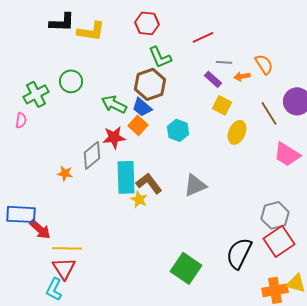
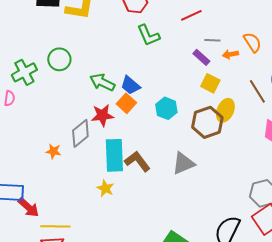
brown hexagon: (150, 84) -> (207, 122), moved
yellow star: (139, 199) -> (105, 188), moved

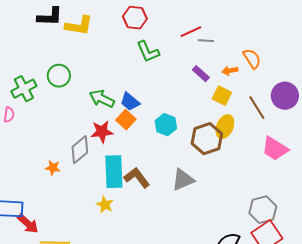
gray line: (212, 40) -> (206, 41), moved
yellow square: (210, 83) -> (222, 96), moved

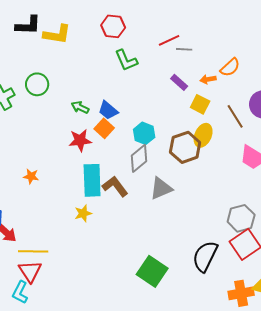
orange semicircle: (252, 59) -> (230, 67), turned 80
green arrow: (102, 99) -> (80, 107), size x0.7
gray diamond: (80, 150) -> (139, 158), moved
yellow star: (105, 205) -> (83, 213), turned 30

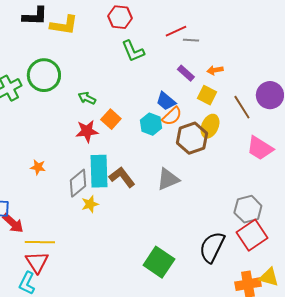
orange semicircle: (230, 67) -> (172, 116), moved
green circle: (37, 84) -> (44, 75), size x1.4
blue trapezoid: (108, 110) -> (166, 101), moved
gray diamond: (139, 158) -> (78, 183), moved

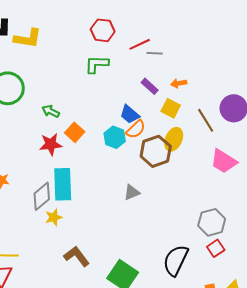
red hexagon: (120, 17) -> (103, 30), moved
green L-shape: (133, 51) -> (97, 64), turned 115
brown L-shape: (122, 177) -> (77, 256), moved
gray triangle: (168, 179) -> (132, 192), size x0.7
red square: (252, 235) -> (216, 248), size x0.6

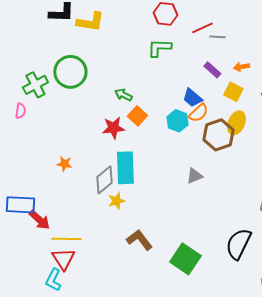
green arrow: (51, 111) -> (123, 95), moved

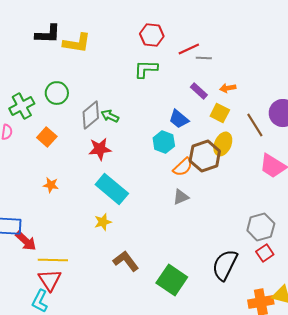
green circle: (70, 72) -> (57, 93), size x0.7
orange semicircle: (198, 113) -> (183, 167), moved
orange square: (137, 116) -> (47, 137), moved
cyan rectangle: (125, 168) -> (112, 189), turned -48
gray diamond: (104, 180) -> (91, 115), moved

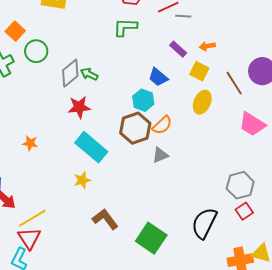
orange square: (47, 137) -> (15, 31), moved
brown hexagon: (205, 156) -> (135, 128), moved
yellow line: (53, 260) -> (32, 218), turned -32

